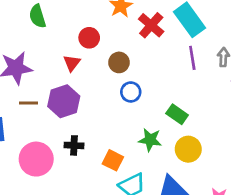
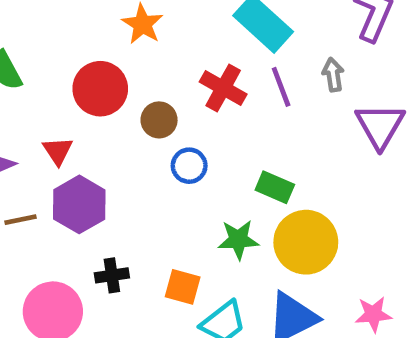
red cross: (151, 25) -> (223, 88), moved
red circle: (89, 38) -> (100, 89), size x1.5
red triangle: (72, 63) -> (58, 151), moved
yellow circle: (188, 149) -> (306, 242), size x1.4

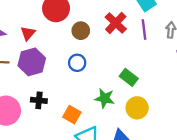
blue circle: (189, 166) -> (77, 63), moved
yellow circle: (306, 242) -> (137, 108), size x0.7

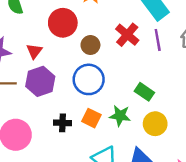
blue circle: (77, 63) -> (89, 79), size x1.6
black cross: (39, 100) -> (62, 123), moved
orange square: (72, 115) -> (91, 118), moved

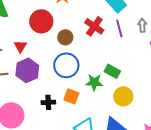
green star: (120, 116) -> (94, 82), moved

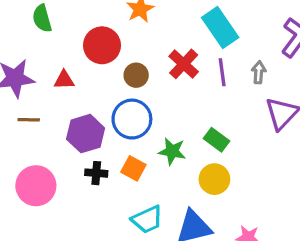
red triangle: (20, 46) -> (64, 80), turned 48
purple hexagon: (27, 70) -> (86, 134), moved
green rectangle: (112, 71) -> (216, 140), moved

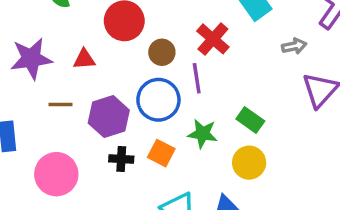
purple line: (222, 72) -> (197, 78), moved
gray arrow: (259, 72) -> (294, 46), turned 75
brown line: (29, 120) -> (60, 105), moved

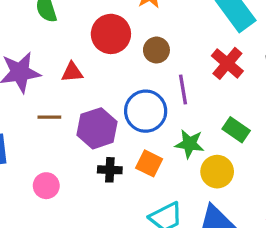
red cross: (213, 39) -> (227, 63), moved
brown circle: (162, 52) -> (156, 50), moved
yellow circle: (249, 163) -> (217, 172), moved
pink circle: (56, 174) -> (46, 186), size x0.6

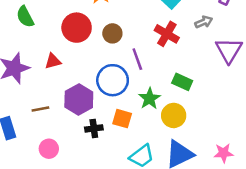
brown line: (49, 117) -> (40, 109), moved
green star: (190, 144) -> (149, 99), turned -30

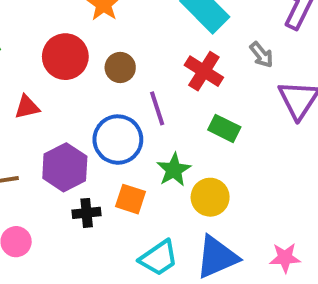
gray arrow: (204, 22) -> (261, 55), turned 72
green rectangle: (182, 82) -> (224, 128), moved

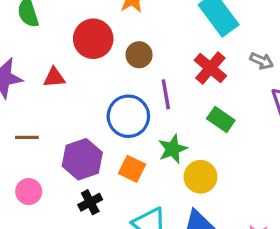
gray arrow: (261, 55) -> (262, 61), turned -35
purple hexagon: (65, 167) -> (82, 159), moved
black cross: (87, 213) -> (90, 202), moved, turned -30

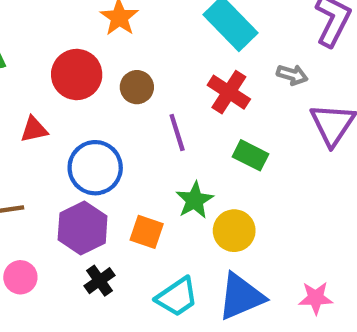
blue circle: (128, 116) -> (95, 168), moved

